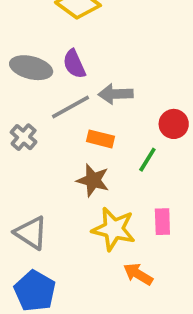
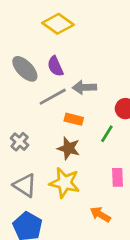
gray ellipse: (31, 68) -> (25, 69), turned 32
gray cross: (24, 137) -> (20, 142), moved
yellow star: (114, 229) -> (65, 183), moved

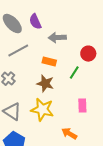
gray line: (53, 97) -> (18, 51), moved

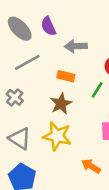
brown star: (45, 84) -> (61, 104), turned 30

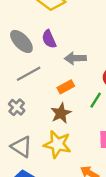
orange rectangle: (66, 76) -> (66, 87), turned -42

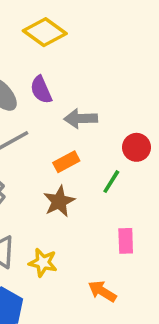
yellow star: (57, 144) -> (43, 263), moved, size x0.7

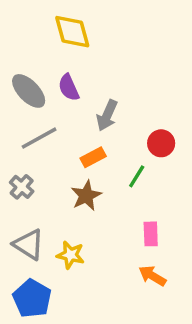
yellow diamond: (45, 32) -> (72, 32), turned 39
gray arrow: (81, 119) -> (107, 115), turned -64
orange arrow: (102, 291) -> (152, 276), moved

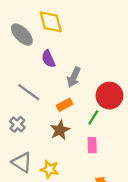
gray ellipse: (29, 91) -> (22, 35), moved
gray line: (39, 138) -> (29, 92), turned 65
red circle: (161, 143) -> (109, 96), size x1.5
pink rectangle: (151, 234) -> (92, 145), moved

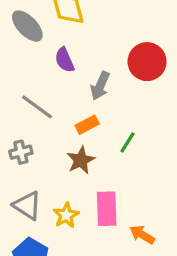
red circle: (109, 96) -> (147, 62), moved
gray cross: (17, 124) -> (21, 152), turned 35
pink rectangle: (92, 145) -> (107, 209), moved, size x1.5
yellow star: (50, 169) -> (66, 215), turned 30

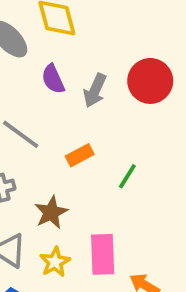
gray arrow: (100, 86) -> (95, 90), moved
brown star: (81, 160) -> (51, 212), moved

